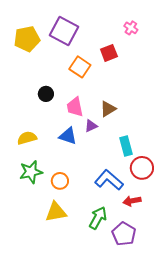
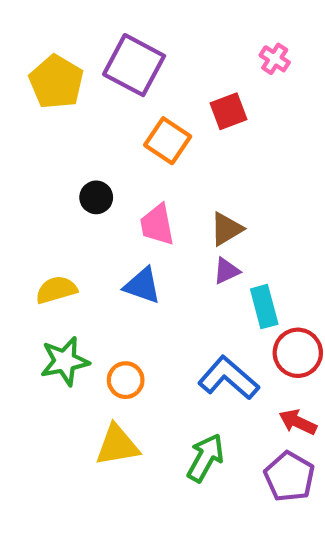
yellow pentagon: (27, 39) -> (56, 82), turned -30
purple triangle: (91, 126) -> (226, 271), moved
red arrow: (132, 201) -> (298, 422), moved, turned 36
purple pentagon: (124, 234) -> (289, 477), moved

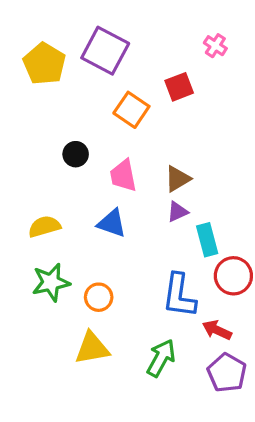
blue L-shape: (228, 378) -> (179, 296), turned -123
red arrow: (298, 422) -> (217, 330), moved

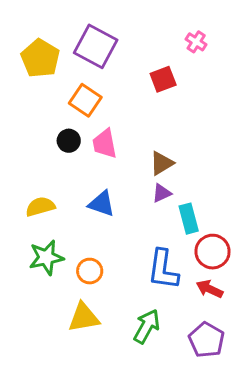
orange square: (131, 110) -> (85, 100), moved
pink trapezoid: (123, 176) -> (105, 144), moved
red arrow: (217, 330) -> (210, 289), moved

